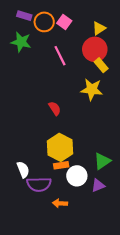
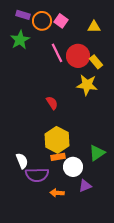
yellow triangle: (99, 28) -> (94, 27), turned 32
green star: (21, 42) -> (20, 40), turned 30
red circle: (95, 49) -> (78, 56), moved
purple triangle: (98, 185) -> (85, 186), moved

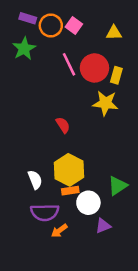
yellow rectangle: (96, 62) -> (116, 75), turned 56
white semicircle: (22, 161) -> (35, 180), moved
orange arrow: (57, 193) -> (59, 231), moved, turned -40

